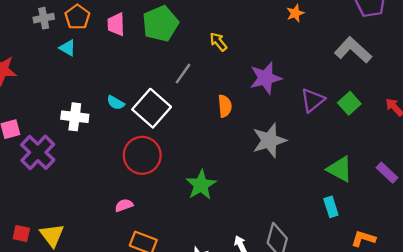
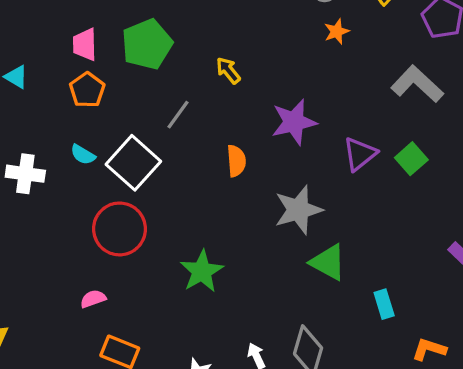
orange pentagon: (77, 17) -> (87, 90), moved
green triangle: (340, 169) -> (328, 262), moved

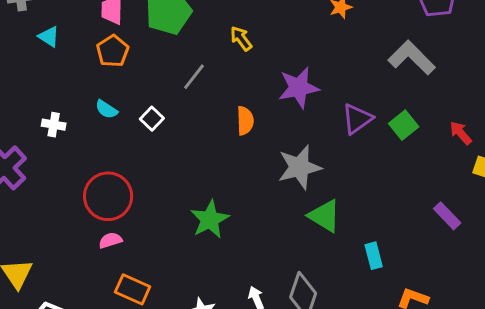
white square: (133, 163) -> (152, 119), size x0.5
white cross: (25, 174) -> (54, 125), size x0.7
red circle: (120, 229) -> (108, 196), moved

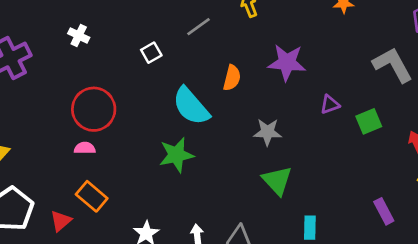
cyan semicircle: (106, 109) -> (191, 106), moved, size x2.0
purple triangle: (357, 119) -> (330, 104), size x0.7
white cross: (54, 125) -> (79, 35), moved
gray star: (299, 167) -> (268, 132), size x0.7

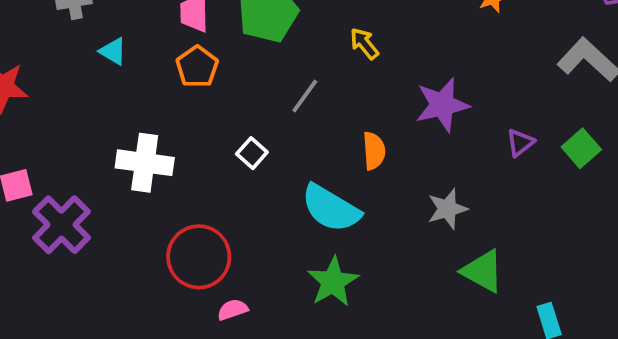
white cross: (79, 35) -> (145, 163), size x1.8
pink semicircle: (85, 148) -> (233, 310), moved

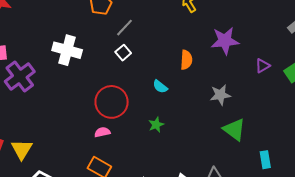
gray line: (305, 96) -> (124, 28), moved
cyan semicircle: (331, 208) -> (160, 87), size x0.5
red circle: (199, 257) -> (112, 102), moved
green star: (333, 282) -> (156, 125), size x0.6

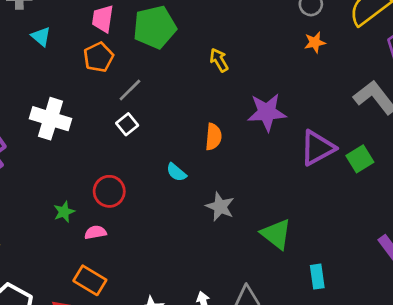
purple triangle: (263, 66) -> (317, 148), size x1.8
gray star: (220, 95) -> (220, 207), moved, turned 30
red circle: (112, 102) -> (109, 191), size x0.7
green star: (156, 125) -> (64, 212), moved

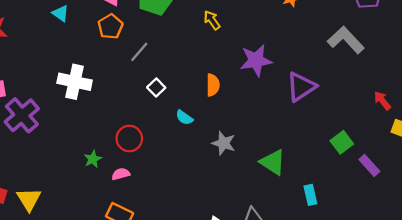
white square: (127, 124) -> (156, 87), moved
green square: (360, 159) -> (342, 142), moved

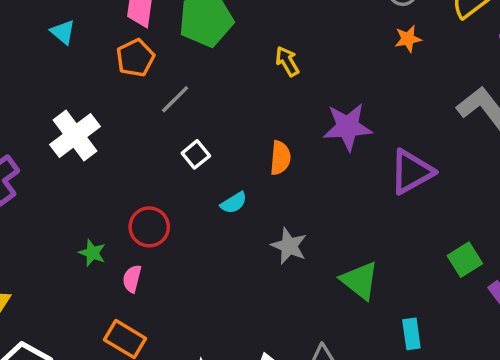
white cross: (75, 82) -> (75, 135), turned 36
cyan semicircle: (184, 118) -> (234, 203), turned -72
green star: (93, 159) -> (92, 253), turned -30
pink semicircle: (121, 174) -> (132, 279), turned -66

